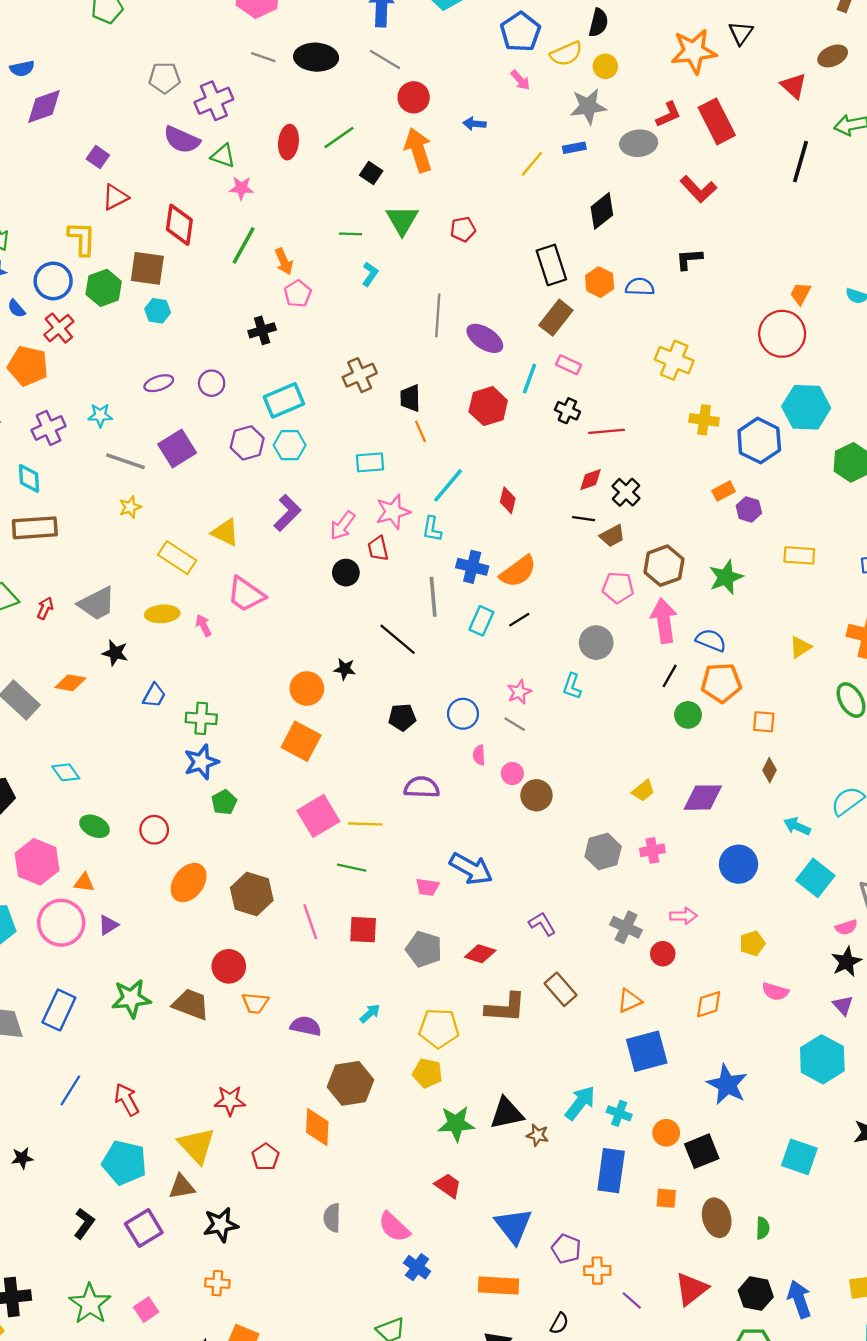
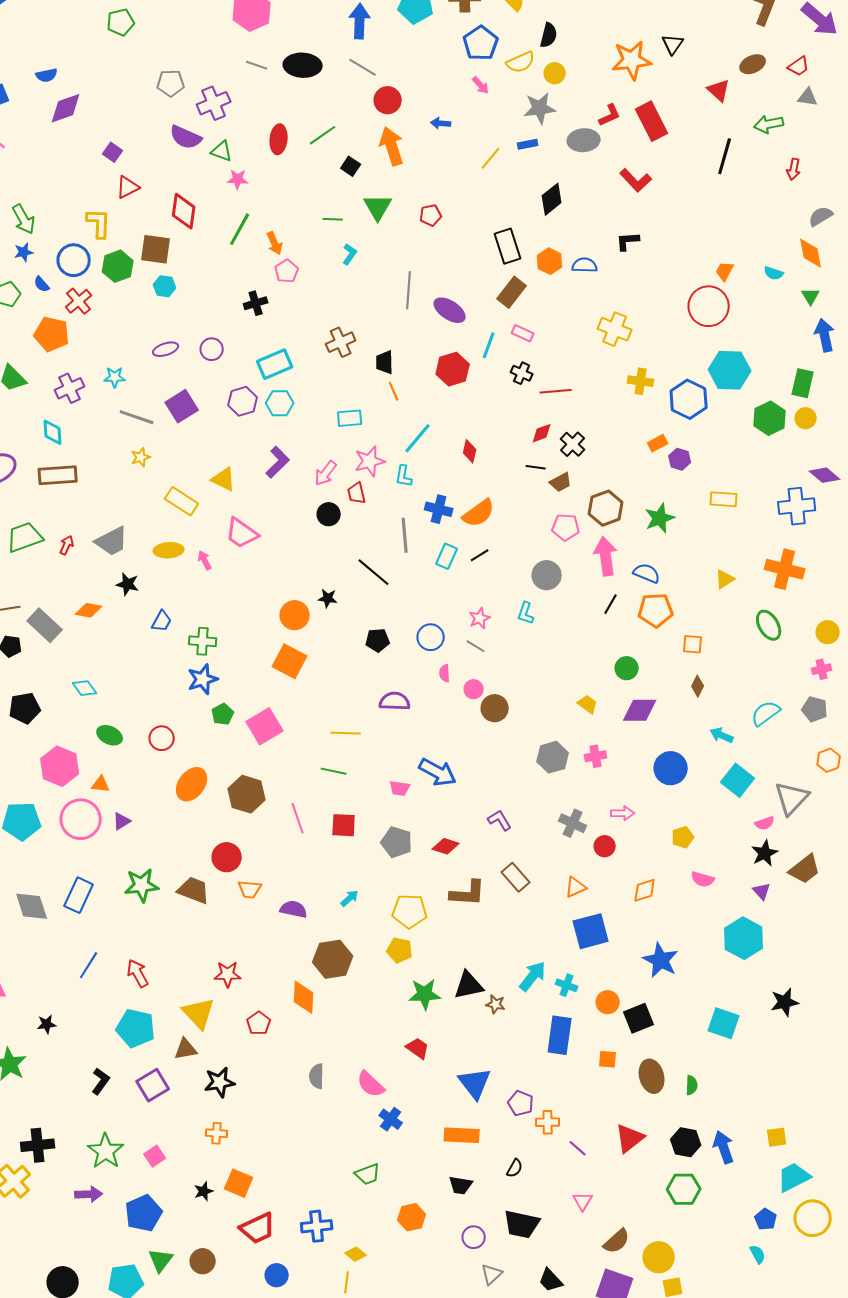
green circle: (688, 715) -> (627, 668), moved
yellow trapezoid: (643, 791) -> (588, 704), turned -105
pink square: (318, 816) -> (265, 726), moved

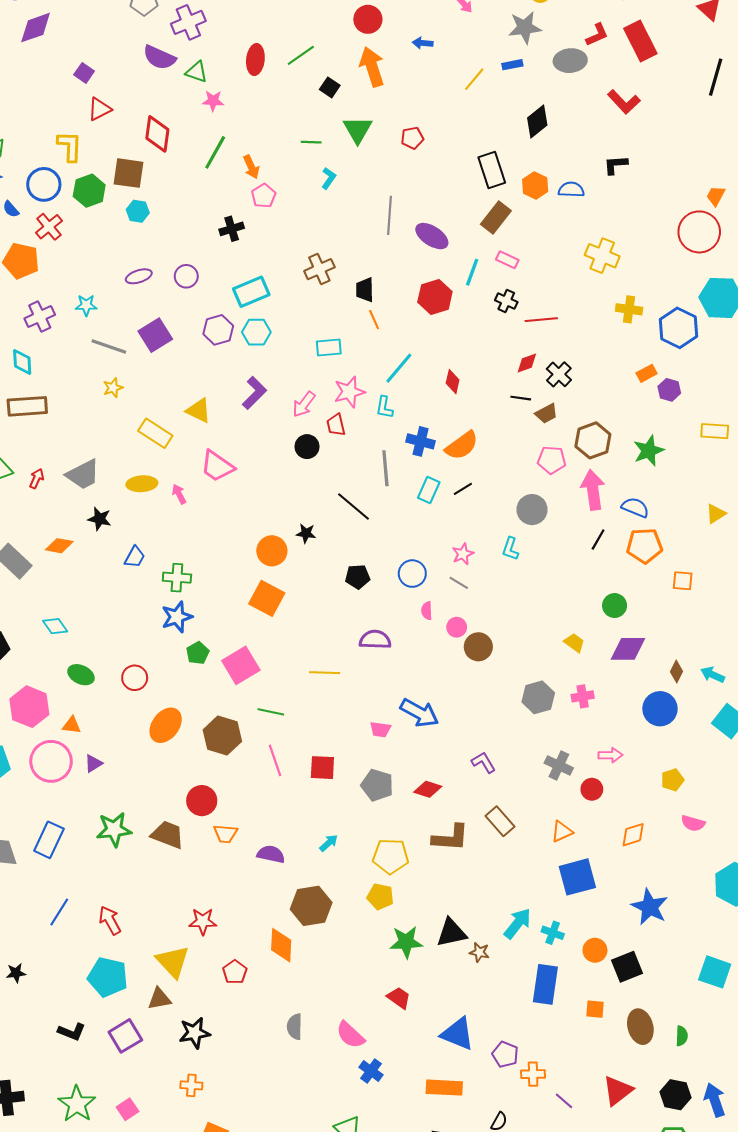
brown diamond: (698, 686) -> (676, 672), moved
green line: (334, 771) -> (271, 712), moved
black L-shape: (101, 1081) -> (72, 1032), turned 76
blue triangle: (475, 1083) -> (458, 1034), turned -30

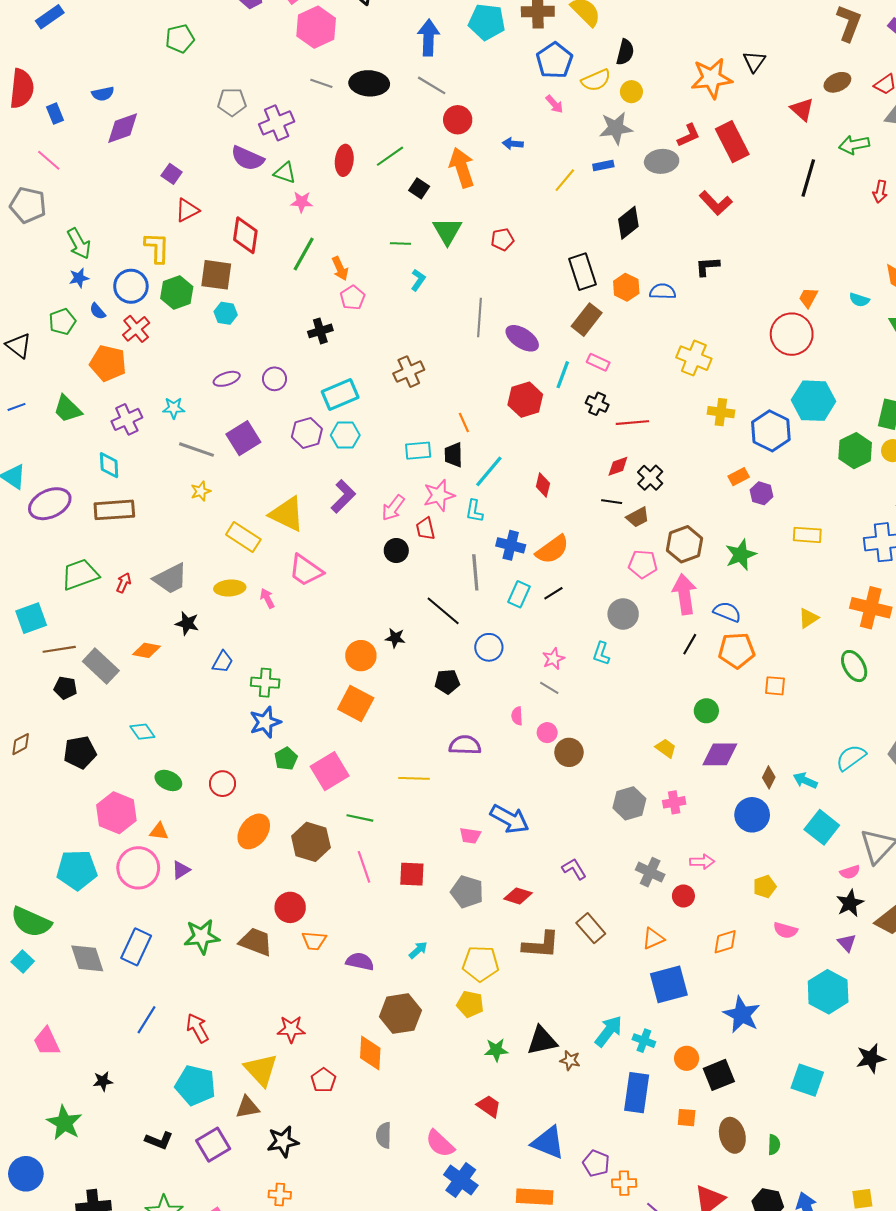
black trapezoid: (365, 290) -> (453, 455), moved
yellow triangle: (199, 410) -> (287, 514), size x1.4
blue circle: (412, 574) -> (489, 647), moved
green star: (406, 942) -> (496, 1050), size x0.7
blue cross: (371, 1071) -> (461, 1180), size x1.4

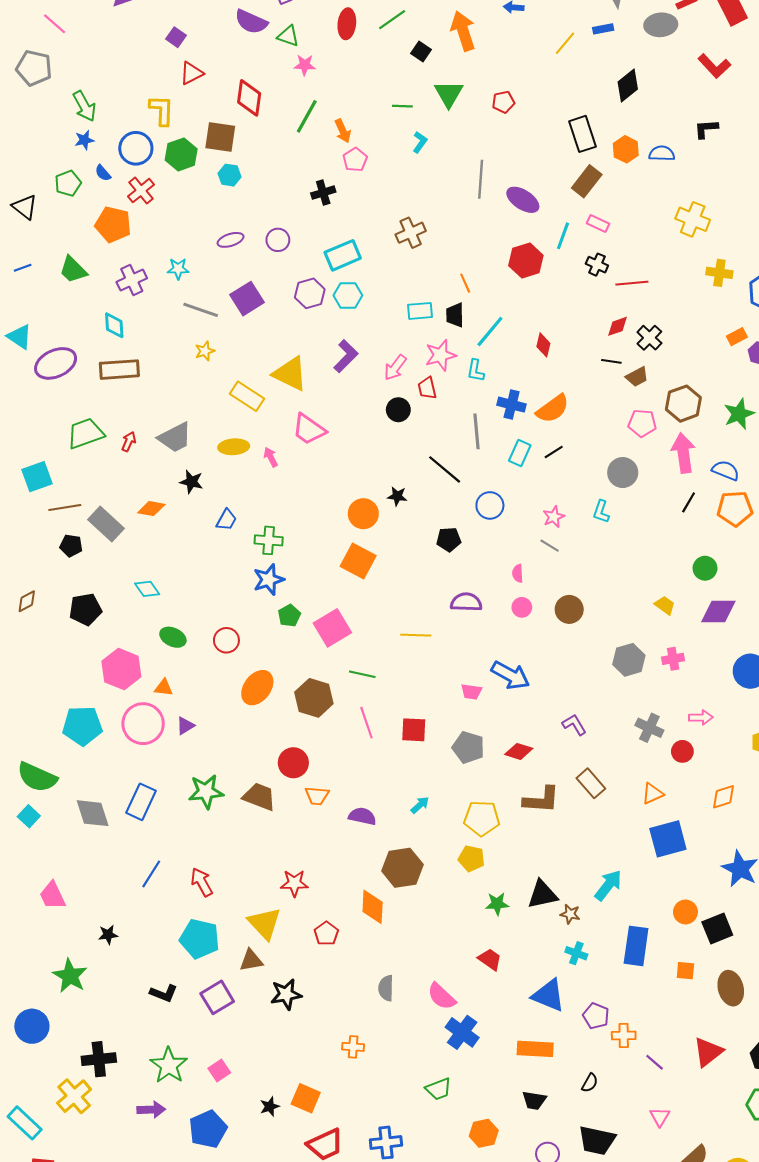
pink circle: (547, 733) -> (522, 607), moved
cyan cross: (644, 1041) -> (576, 953), moved
orange cross: (280, 1195) -> (353, 1047), moved

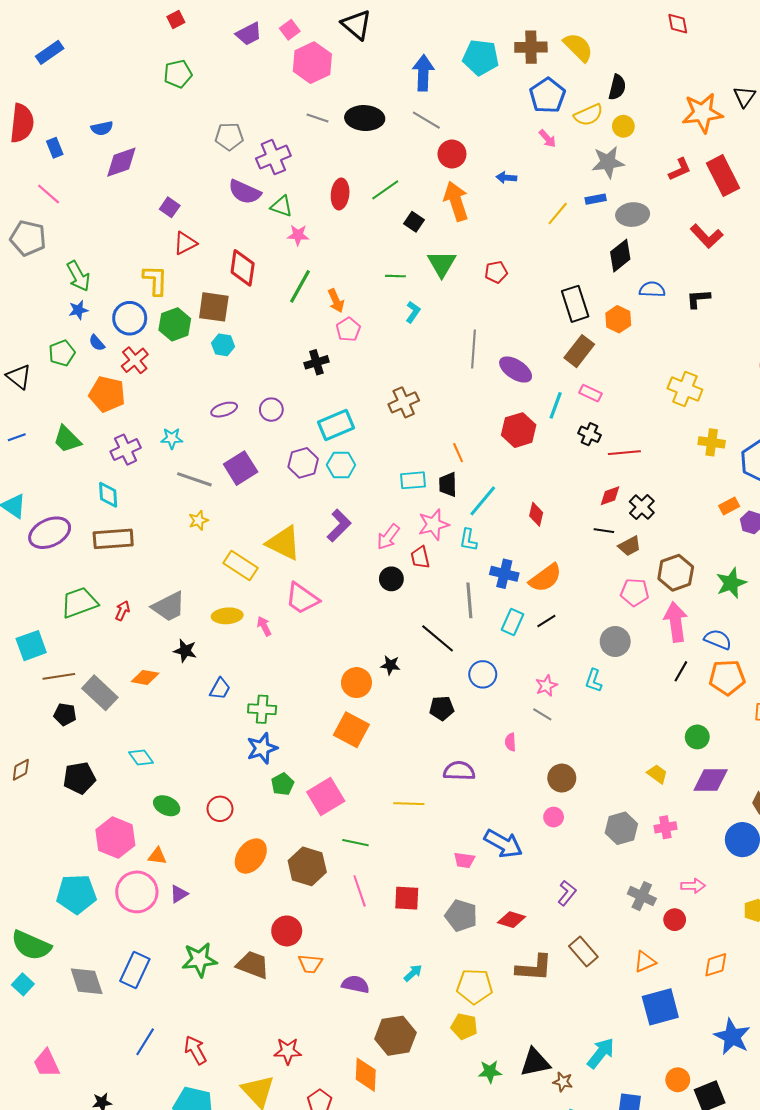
gray ellipse: (661, 25) -> (633, 215), moved
blue semicircle: (662, 153) -> (652, 289), moved
pink circle: (522, 607) -> (554, 817), moved
purple L-shape: (574, 725) -> (567, 893), turned 70

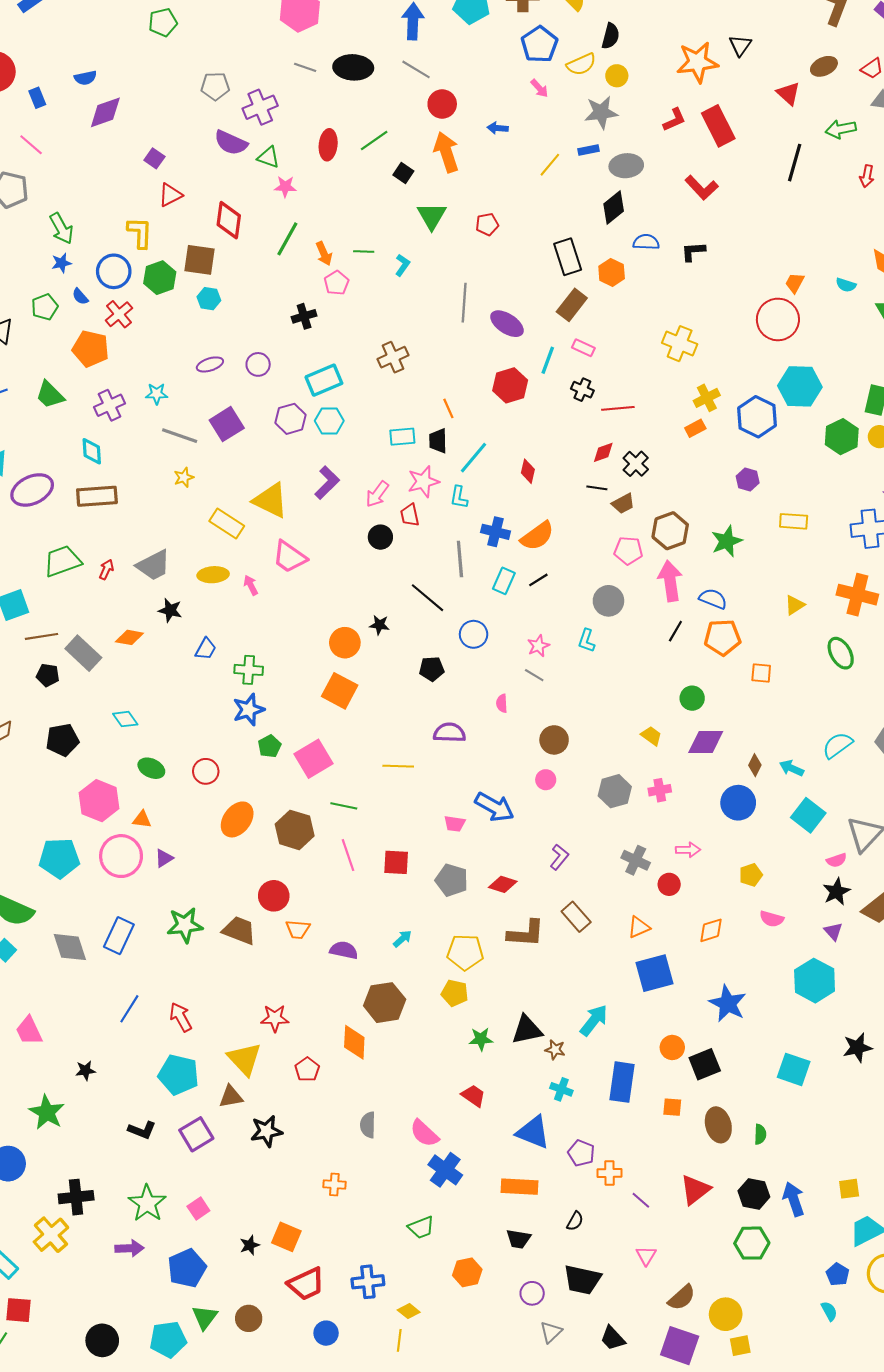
green line: (395, 276) -> (364, 251), moved
yellow cross: (712, 442) -> (707, 398), turned -35
orange rectangle: (729, 506) -> (695, 428), moved

